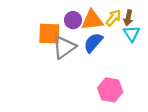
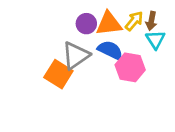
orange square: (49, 34) -> (58, 74), moved, turned 30
blue semicircle: (93, 43) -> (110, 50), turned 75
pink hexagon: (110, 90) -> (130, 67), moved

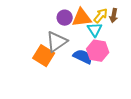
cyan triangle: (155, 40) -> (95, 30), moved
blue semicircle: (110, 50) -> (83, 57), moved

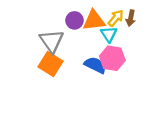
gray triangle: (57, 42) -> (52, 41), moved, turned -30

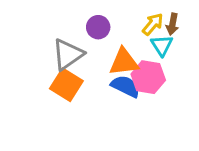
orange triangle: (94, 20) -> (124, 62), moved
cyan triangle: (109, 34) -> (162, 45), moved
gray triangle: (52, 41) -> (68, 54), turned 30

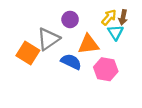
pink hexagon: (148, 77) -> (106, 69), moved
orange square: (66, 85) -> (28, 53), moved
blue semicircle: (125, 86) -> (71, 62), moved

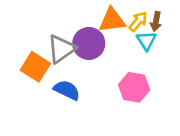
purple circle: (70, 19) -> (89, 43), moved, size x1.5
orange triangle: (88, 44) -> (112, 20), moved
blue semicircle: (71, 62) -> (67, 90), moved

